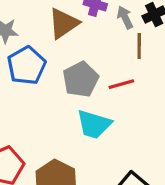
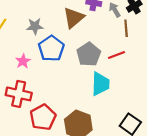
cyan trapezoid: (94, 124) -> (100, 84), turned -100

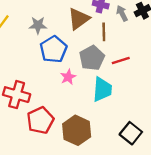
brown line: (126, 28) -> (104, 32), moved
pink star: (23, 61) -> (68, 77), moved

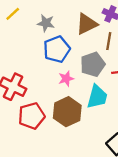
brown hexagon: (77, 130) -> (67, 112), moved

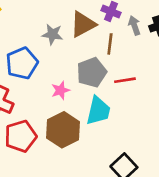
gray star: (46, 23) -> (52, 34), moved
blue pentagon: (57, 49) -> (22, 63), moved

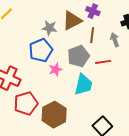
gray arrow: (134, 25) -> (115, 40), moved
blue pentagon: (22, 63) -> (41, 50), moved
brown hexagon: (63, 130) -> (54, 115), moved

